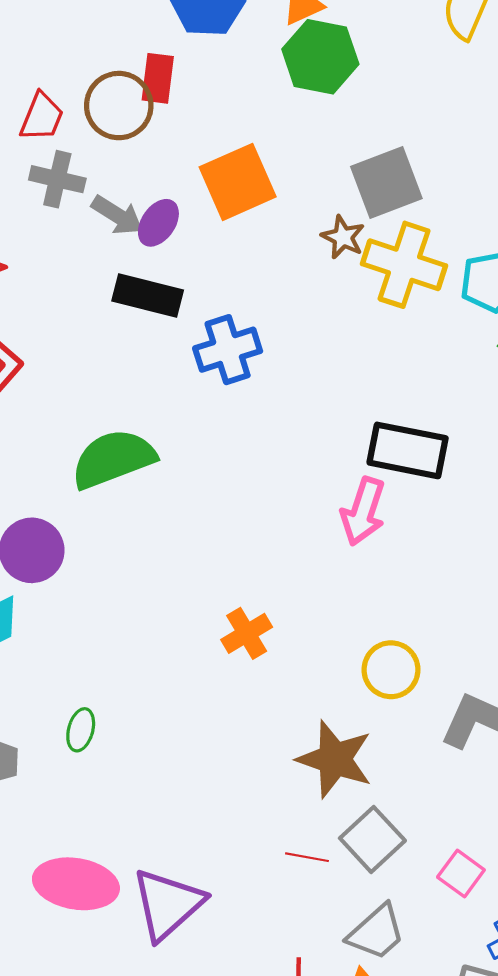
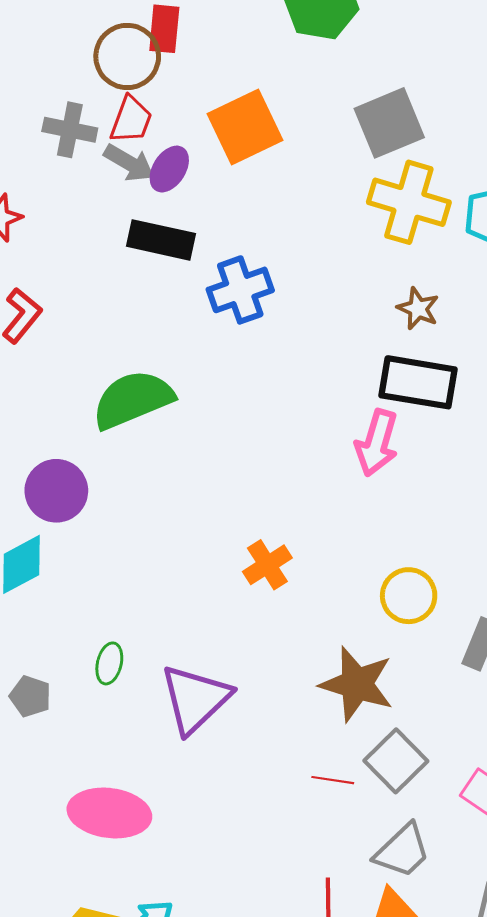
red trapezoid: (42, 117) -> (131, 120), moved
brown star: (343, 237) -> (418, 309), moved
purple triangle: (168, 904) -> (195, 699), moved

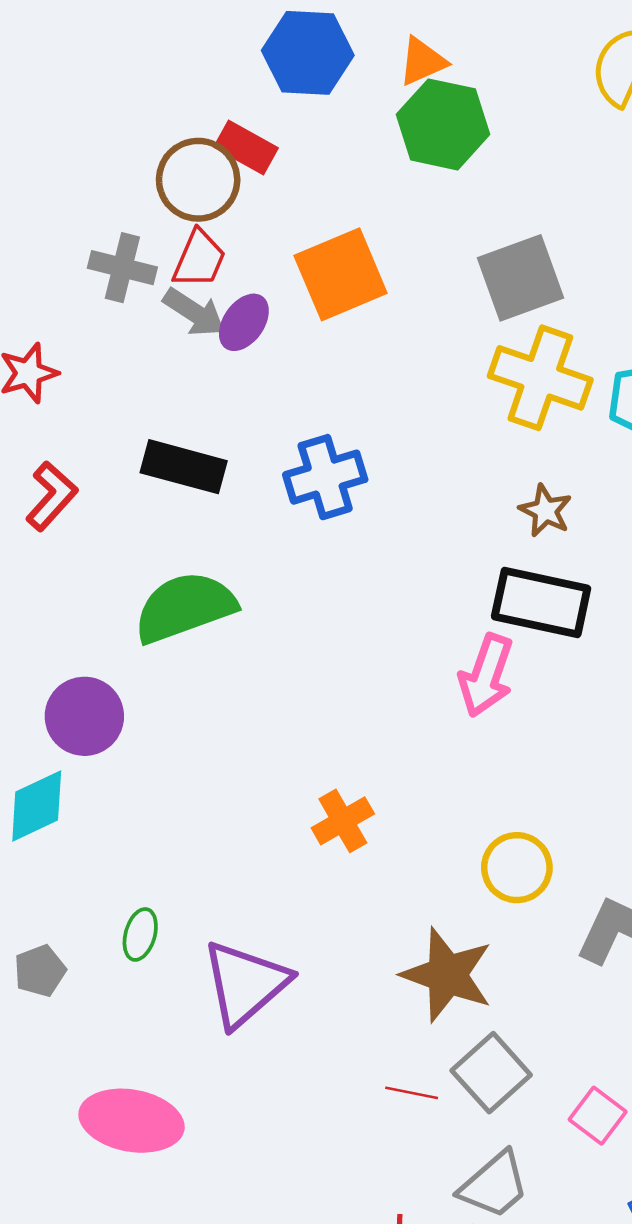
red rectangle: (164, 29) -> (246, 147), turned -69
black rectangle: (161, 240) -> (184, 467), moved
gray pentagon: (30, 696) -> (40, 971), turned 30

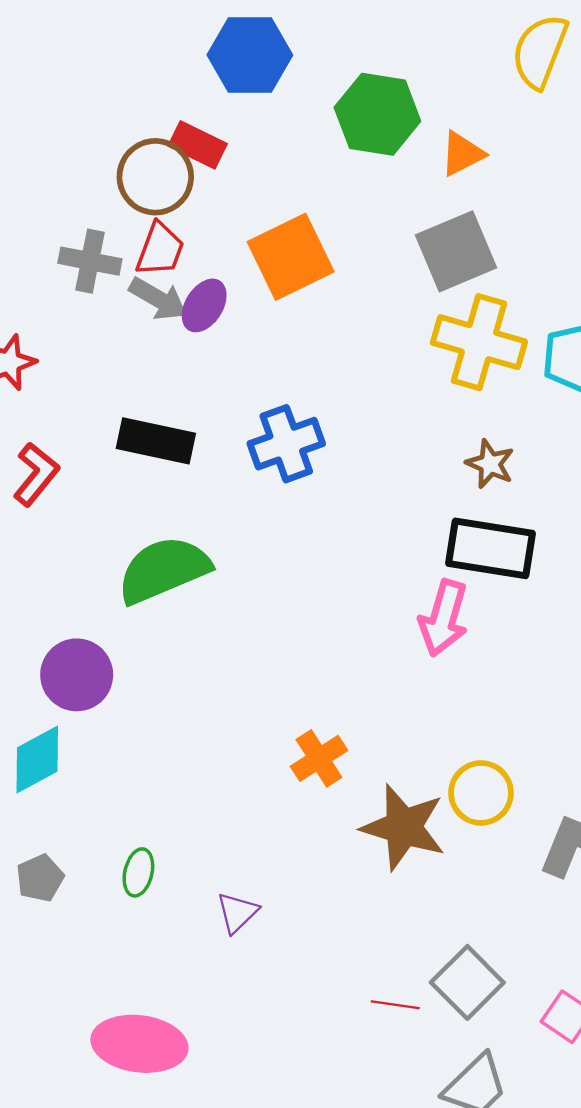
orange triangle: (423, 61) -> (462, 154), moved
gray pentagon: (40, 971) -> (40, 878), moved
brown star: (447, 975) -> (403, 827), moved
purple triangle: (245, 984) -> (237, 913), size x0.5

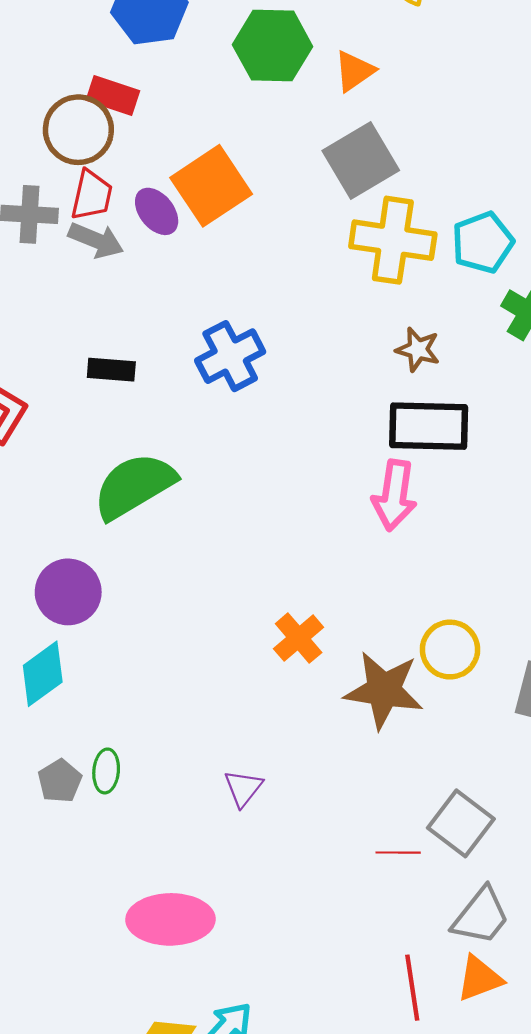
purple ellipse: (204, 305) -> (157, 211), moved, turned -63
black rectangle: (156, 441) -> (111, 370), size x0.7
green ellipse: (138, 872) -> (106, 771), moved

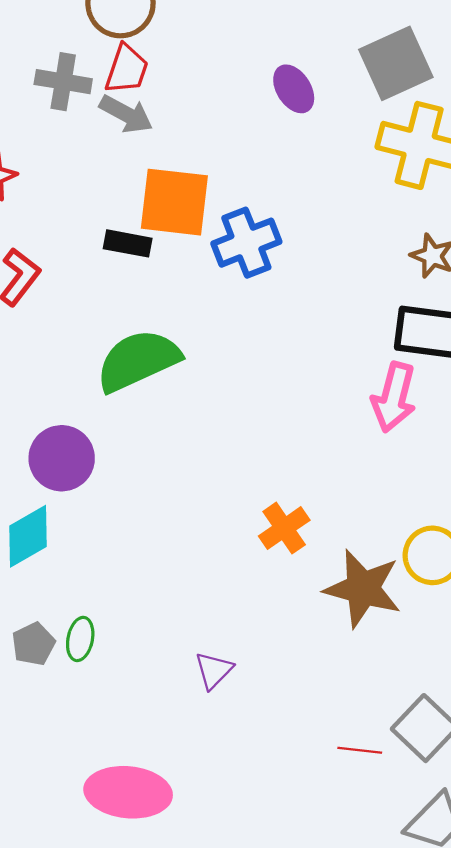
orange square: (211, 186) -> (174, 202), moved, turned 34
purple ellipse: (157, 211) -> (294, 89), moved

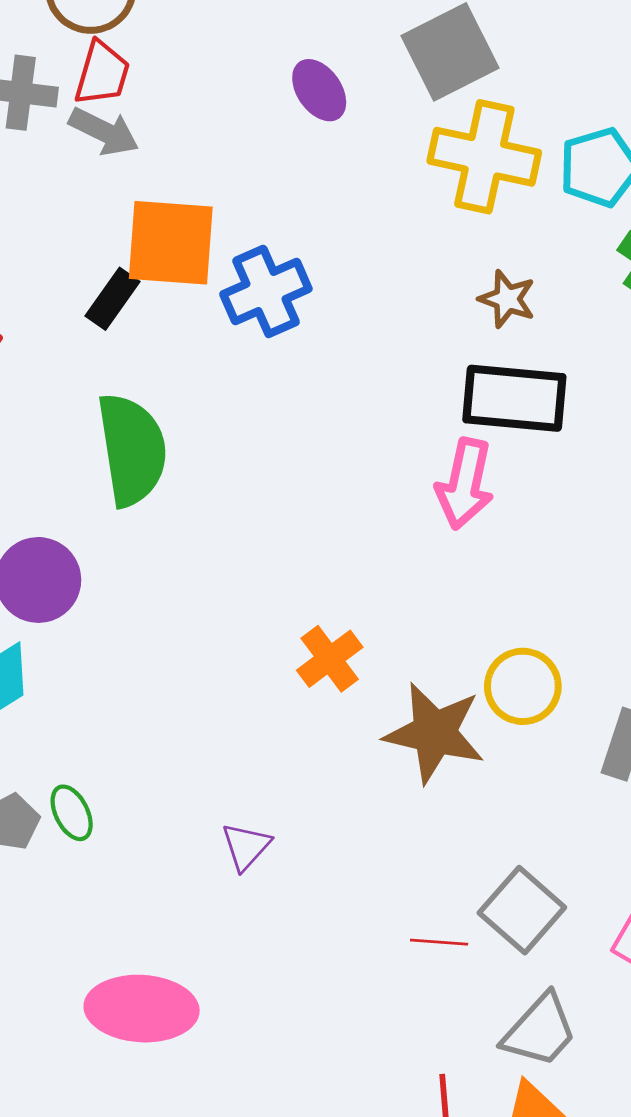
black rectangle: (128, 243) -> (112, 299), turned -63
green semicircle: (138, 360) -> (132, 450), turned 108
green ellipse: (80, 639) -> (72, 813), turned -36

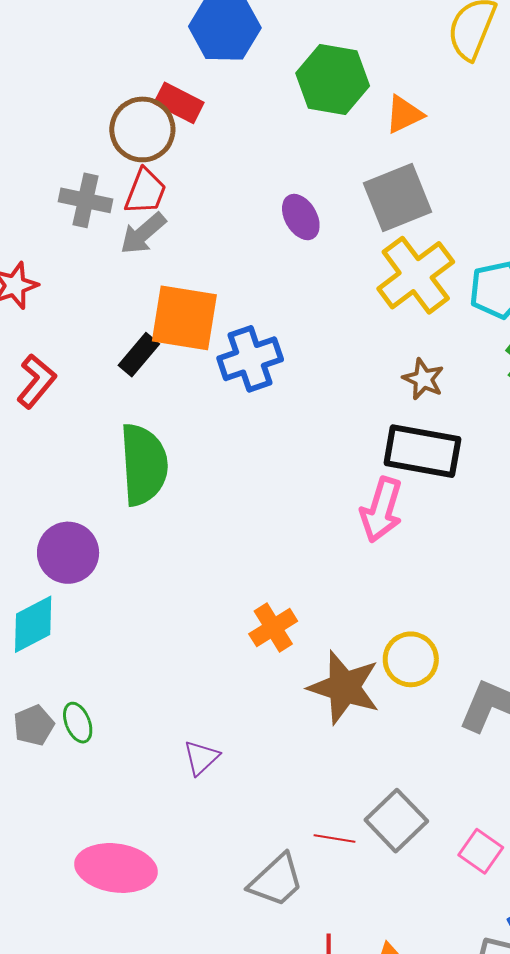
gray arrow: (104, 131) -> (143, 233), turned 108
yellow cross: (484, 157) -> (416, 275), turned 36
gray trapezoid: (540, 1031) -> (276, 880), moved

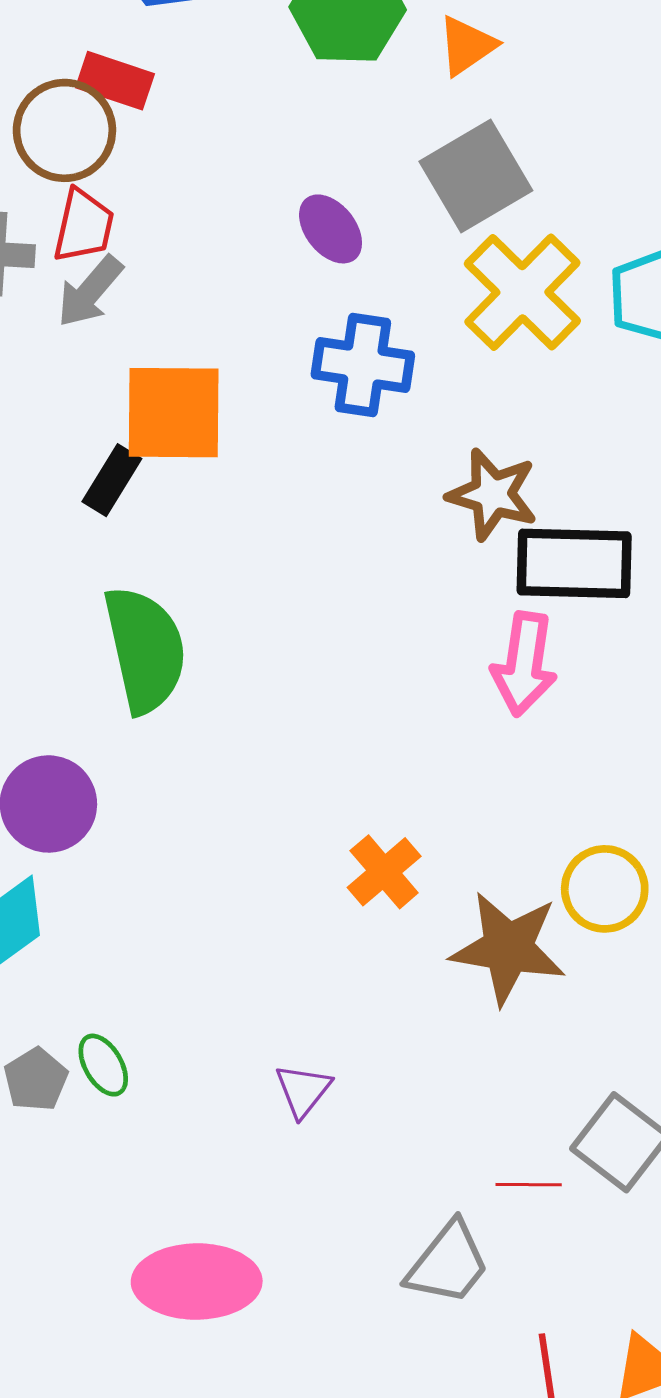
blue cross: (250, 359) -> (363, 365), moved, turned 36
brown star: (423, 379) -> (493, 494), moved, size x1.4

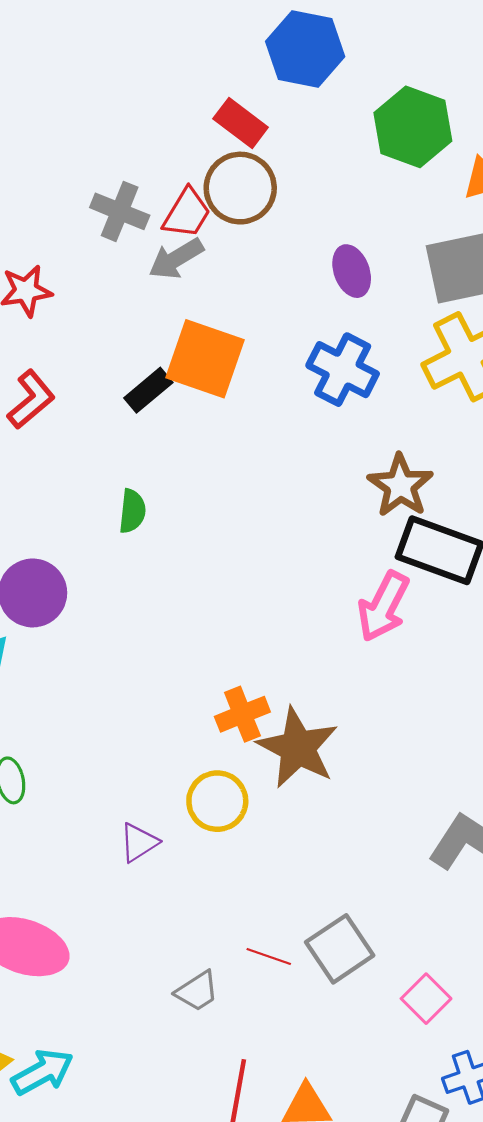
brown circle: (64, 130) -> (240, 188), moved
green semicircle: (145, 650) -> (132, 511), size x0.5
yellow circle: (605, 889) -> (217, 801), moved
brown star: (508, 948) -> (298, 748), moved
gray trapezoid: (448, 1263) -> (197, 991), size x0.7

